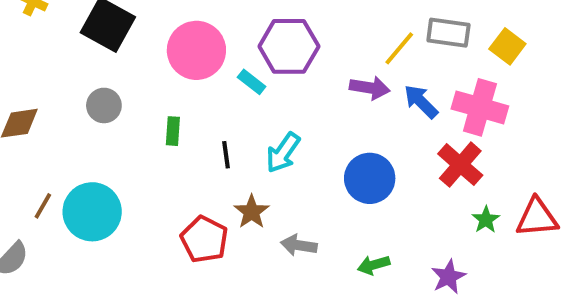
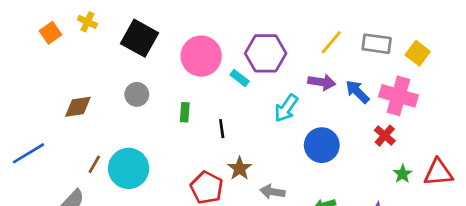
yellow line: (399, 48) -> (331, 42), moved
cyan arrow: (283, 153) -> (286, 108), moved
red cross: (460, 165) -> (385, 136), size x0.7

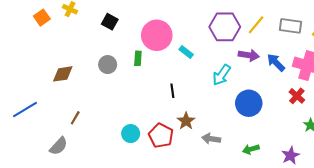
black square: (140, 38) -> (110, 22), size x0.6
purple hexagon: (266, 53) -> (225, 27), moved
green rectangle: (185, 112) -> (138, 58), moved
cyan circle: (129, 168) -> (131, 134), moved, size x0.6

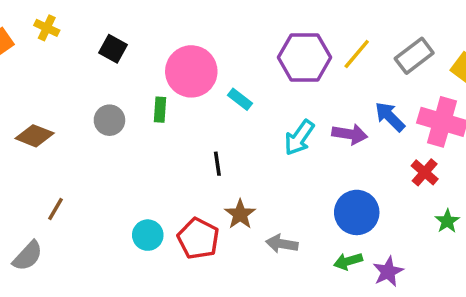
gray rectangle: (291, 26) -> (414, 56), turned -45
purple arrow: (249, 55) -> (350, 134), moved
brown diamond: (63, 74) -> (35, 136), turned 30
blue circle: (249, 103) -> (357, 212), moved
purple star: (291, 155) -> (388, 272), moved

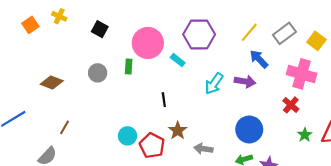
purple hexagon: (304, 57) -> (199, 34), moved
blue arrow: (390, 117) -> (259, 59), moved
cyan circle: (148, 235) -> (128, 136), moved

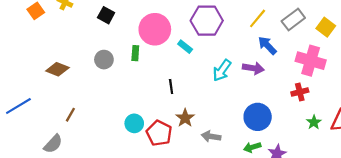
red cross: (291, 105) -> (300, 92), turned 35

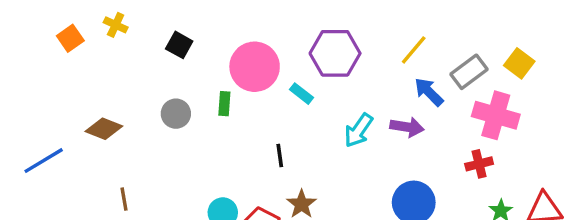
gray rectangle: (293, 20) -> (469, 72), moved
blue line: (18, 106) -> (44, 161), moved
brown line: (70, 115) -> (124, 199), turned -40

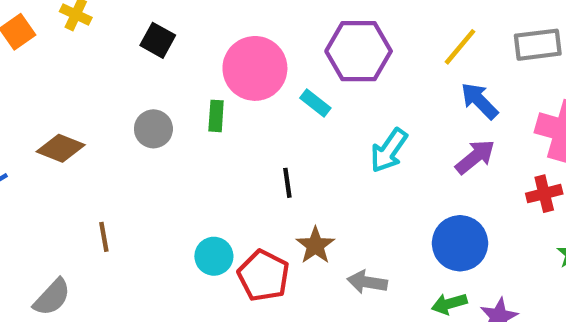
gray rectangle: (469, 72) -> (538, 45), moved, turned 30
purple arrow: (407, 127) -> (475, 157), moved, turned -48
brown line: (124, 199) -> (104, 237), moved

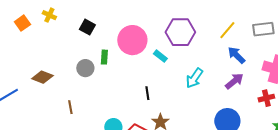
green rectangle: (216, 116) -> (104, 57), moved
brown line: (104, 237) -> (70, 107), moved

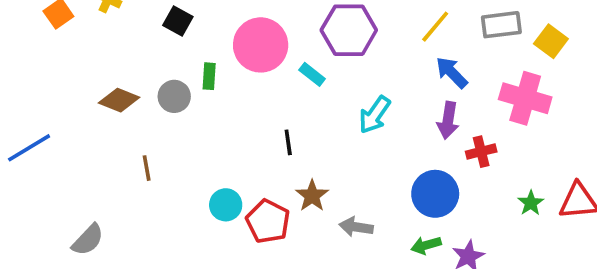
brown diamond: (42, 77) -> (119, 100), moved
purple arrow: (234, 81) -> (448, 120), turned 138
red cross: (266, 98) -> (481, 152), moved

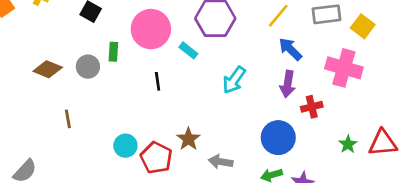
black line: (288, 142) -> (158, 81), moved

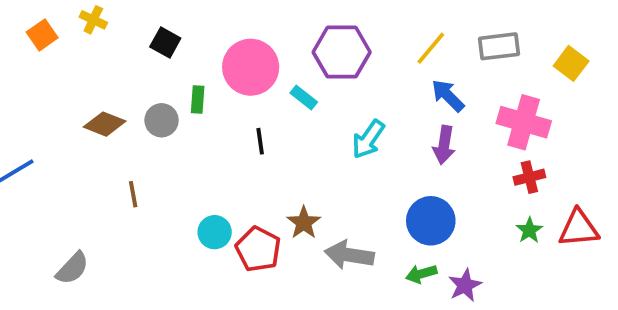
yellow square: (363, 26) -> (571, 63), moved
red cross: (312, 107) -> (529, 177), moved
gray arrow: (221, 162) -> (349, 255), size x1.4

